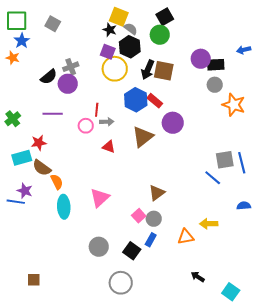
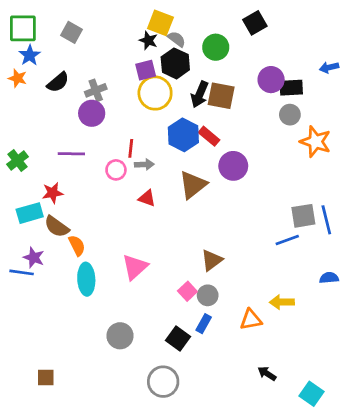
black square: (165, 17) -> (255, 23), moved
purple square: (108, 52) -> (146, 70), turned -35
black semicircle: (49, 77) -> (58, 82), moved
blue line: (213, 178) -> (287, 240), turned -60
gray circle: (99, 247) -> (120, 336), moved

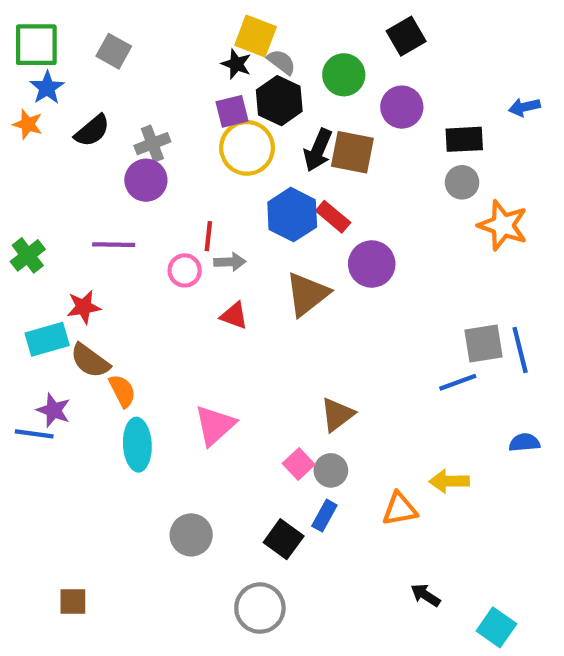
purple circle: (271, 80) -> (402, 107), moved

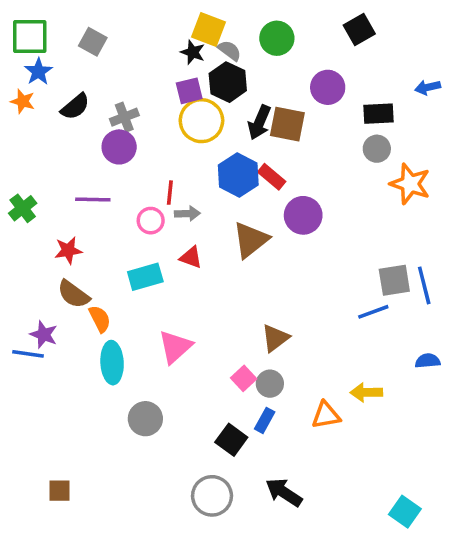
black square: (406, 36) -> (359, 29), moved
green circle: (344, 75) -> (277, 38), moved
cyan rectangle: (47, 339) -> (145, 277), moved
gray circle: (191, 535) -> (145, 419), moved
black arrow: (425, 595) -> (284, 492), moved, size x1.5

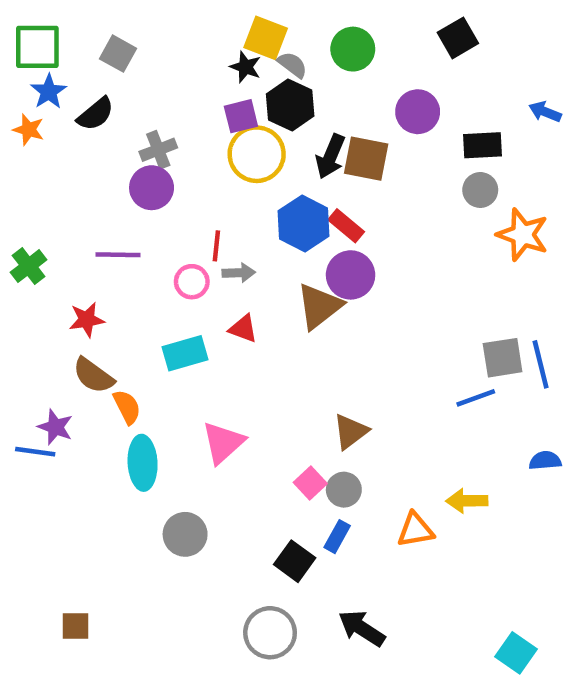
blue arrow: (428, 87) -> (545, 112), turned 35
black semicircle: (75, 107) -> (96, 114), moved
purple circle: (303, 215) -> (351, 275), moved

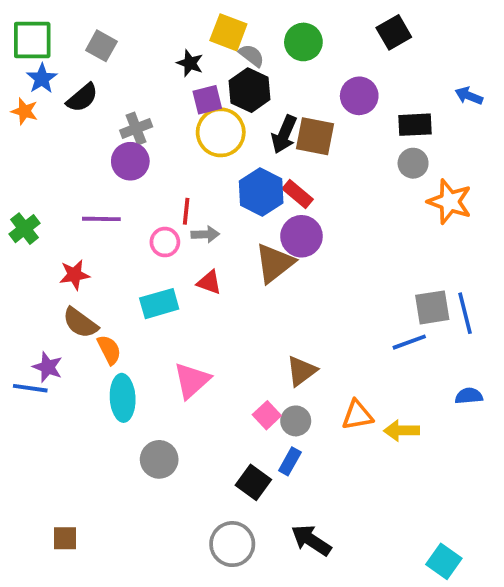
black star: (245, 67) -> (190, 63), moved
orange triangle: (415, 530) -> (357, 415), moved

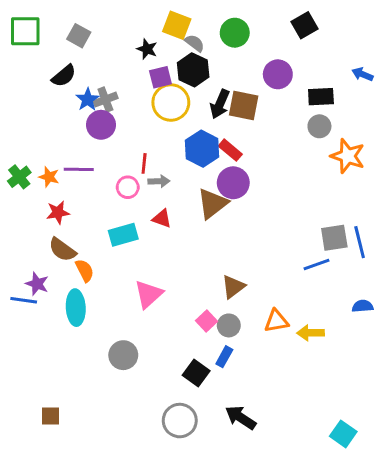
blue star: (42, 79) -> (88, 100), moved
orange star: (24, 111) -> (49, 177), moved
cyan ellipse: (123, 398) -> (76, 308), moved

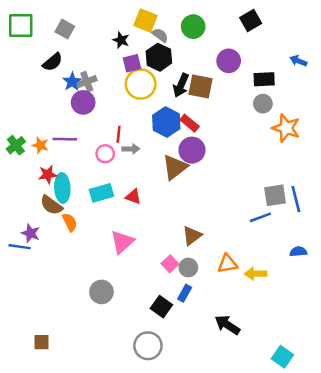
red triangle: (162, 218) -> (133, 197), moved
cyan ellipse: (76, 308) -> (62, 188), moved
black arrow: (241, 418) -> (227, 325), moved

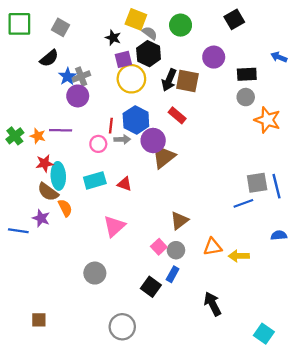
blue hexagon: (166, 122) -> (136, 120), moved
purple circle: (192, 150) -> (153, 140), moved
purple star: (31, 233) -> (41, 218), moved
black arrow: (227, 325) -> (213, 304), turned 30
gray circle: (148, 346) -> (122, 327), moved

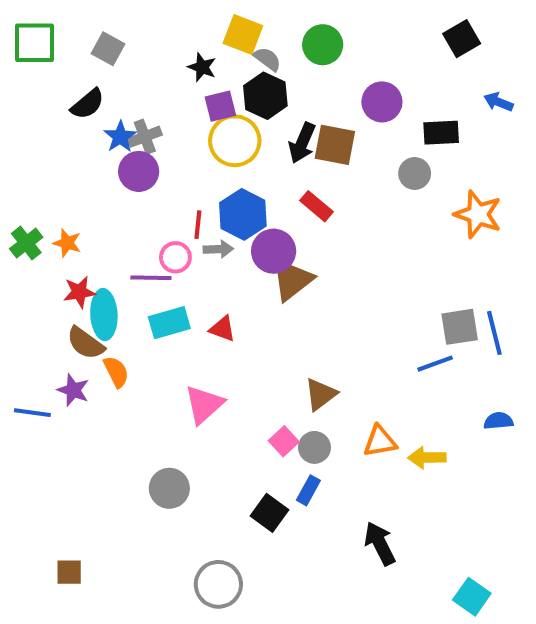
black square: (234, 19) -> (462, 39), moved
gray circle: (246, 97) -> (415, 173), moved
purple line: (61, 130) -> (151, 278), moved

